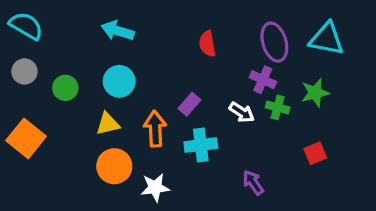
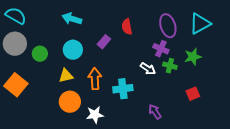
cyan triangle: (327, 39) -> (200, 24), turned -40
gray circle: (24, 71) -> (15, 44), size x1.5
purple rectangle: (189, 104) -> (104, 42), moved

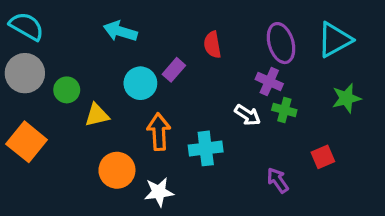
cyan circle: (73, 50) -> (140, 83), moved
green star: (193, 57) -> (346, 98), moved
yellow triangle: (66, 76) -> (97, 115), moved
purple arrow: (155, 112) -> (278, 180), moved

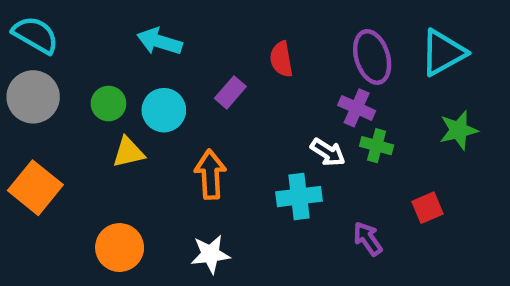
cyan circle: (140, 83) -> (164, 110), moved
green circle: (67, 90) -> (108, 104), moved
cyan cross: (206, 148) -> (299, 197), moved
orange circle: (117, 170) -> (120, 248), moved

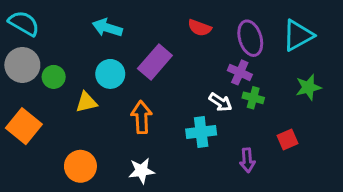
red semicircle: (281, 59) -> (200, 28), moved, turned -60
purple rectangle: (230, 92) -> (155, 62), size x1.6
green circle: (108, 104) -> (54, 77), moved
purple arrow: (368, 239) -> (247, 160), turned -150

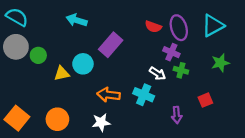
red semicircle: (200, 28) -> (153, 27), moved
cyan circle: (110, 74) -> (83, 64), moved
orange arrow: (142, 117) -> (109, 95), moved, turned -80
orange square: (24, 126) -> (17, 118), moved
cyan cross: (201, 132) -> (144, 95), turned 30

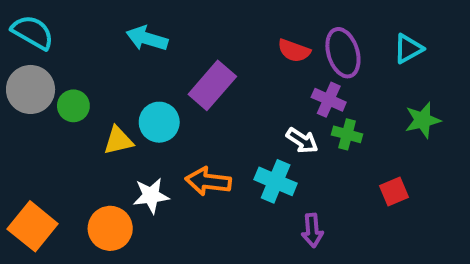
cyan triangle: (213, 26) -> (408, 49), size x0.7
purple arrow: (177, 115) -> (312, 230), moved
white star: (101, 122) -> (151, 196), moved

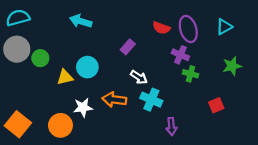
cyan semicircle: (33, 32) -> (18, 18), turned -45
purple rectangle: (212, 85) -> (128, 47), moved, size x0.6
white arrow: (302, 141) -> (139, 77), moved

